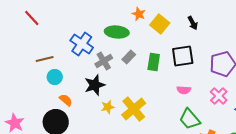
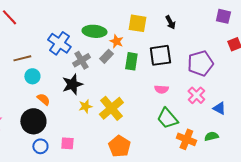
orange star: (139, 14) -> (116, 41), moved
yellow square: (160, 24) -> (137, 23), turned -30

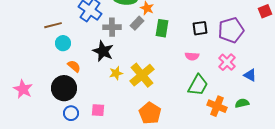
black square: (160, 55) -> (200, 28), moved, size x0.7
gray cross: (81, 60) -> (112, 27), turned 30
black star: (72, 84) -> (103, 51), turned -30
green trapezoid: (167, 118) -> (198, 85), turned -110

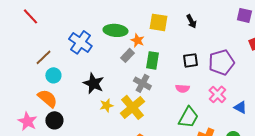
brown line: (53, 25) -> (43, 57), turned -30
gray cross: (112, 27) -> (142, 83), moved, turned 30
orange semicircle: (74, 66) -> (47, 98), moved, size x1.5
black circle: (64, 88) -> (54, 120), size x0.7
pink star: (23, 89) -> (27, 121), moved

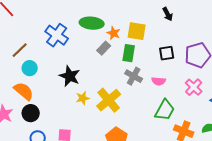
yellow square: (158, 22) -> (137, 31), moved
gray cross: (142, 83) -> (134, 76), moved

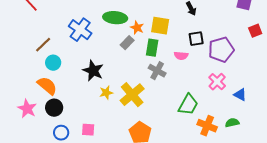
black square: (167, 53) -> (196, 39), moved
pink semicircle: (159, 81) -> (181, 56), moved

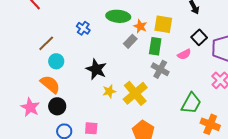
blue cross: (80, 30) -> (83, 28), size x0.6
black square: (196, 39) -> (199, 37), turned -35
pink semicircle: (181, 56) -> (184, 54), turned -32

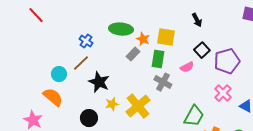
brown line: (46, 43) -> (81, 63), moved
black circle: (57, 106) -> (89, 118), moved

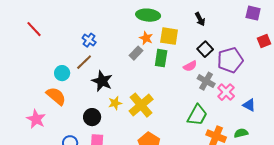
red line: (36, 15) -> (34, 29), moved
green ellipse: (121, 29) -> (148, 15), moved
gray cross: (163, 82) -> (206, 81), moved

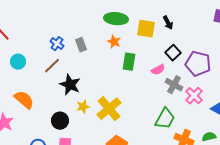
yellow square: (169, 36) -> (146, 29), moved
gray rectangle: (136, 53) -> (81, 45), moved, turned -64
purple pentagon: (230, 60) -> (198, 64), turned 30
cyan circle: (62, 73) -> (18, 62), moved

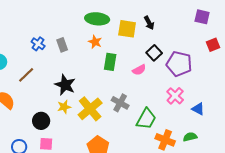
brown line: (52, 66) -> (26, 75), moved
black star: (70, 85) -> (65, 85), moved
gray cross: (174, 85) -> (120, 103), moved

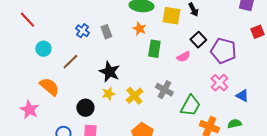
yellow cross: (90, 109) -> (134, 96), size x0.7

